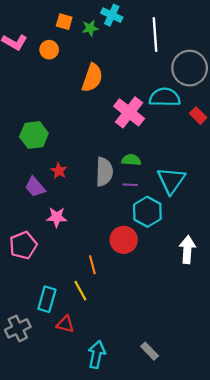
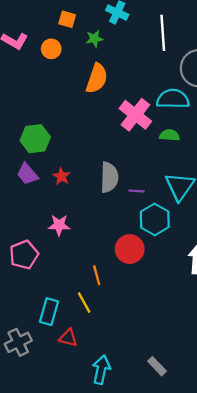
green star: (90, 28) -> (94, 39), moved
green semicircle: (131, 160) -> (170, 135), moved
purple trapezoid: (35, 187) -> (27, 174), moved

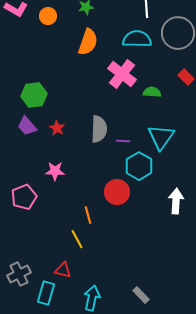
cyan semicircle: (173, 99) -> (137, 39), moved
cyan rectangle: (49, 312) -> (46, 293), moved

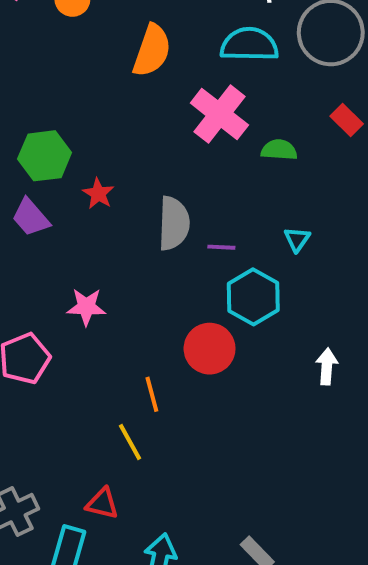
red star: (57, 128) -> (98, 194), moved
cyan triangle: (161, 137) -> (297, 239), size x0.5
white arrow: (176, 201) -> (327, 366), size x0.7

